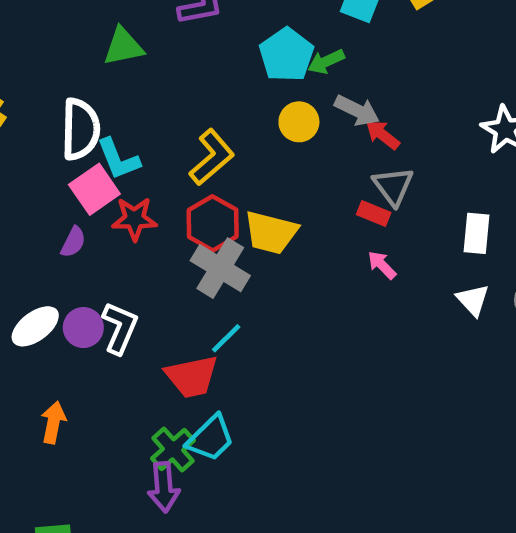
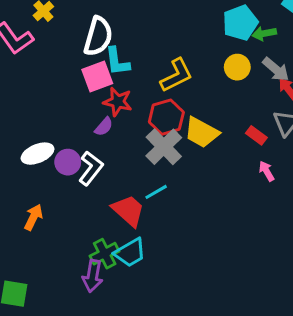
red rectangle: (374, 214) -> (256, 135), moved
purple semicircle: (73, 242) -> (104, 127), moved
red trapezoid: (192, 376) -> (128, 211), turned -141

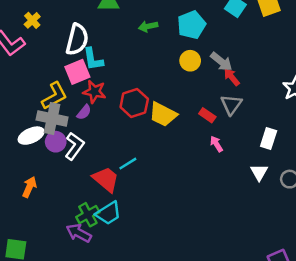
green arrow: (264, 33) -> (148, 26), moved
yellow L-shape: (176, 75) -> (54, 96), moved
gray cross: (164, 147) -> (52, 119), moved, turned -32
purple arrow: (93, 276) -> (79, 233), turned 110

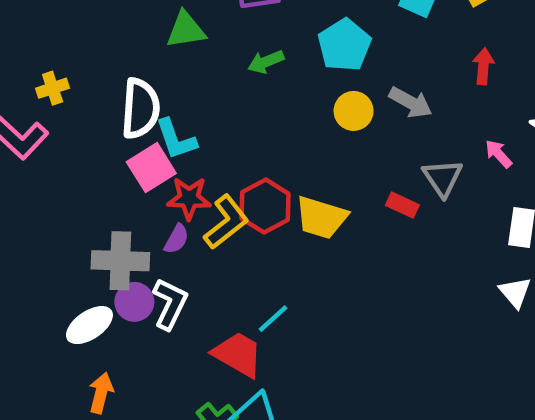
yellow cross: (32, 20) -> (53, 88), turned 35
red arrow: (232, 77) -> (483, 66), moved, turned 54
yellow L-shape: (54, 96) -> (226, 222), moved
white ellipse: (31, 136) -> (89, 325), moved
pink arrow: (216, 144) -> (499, 154), moved

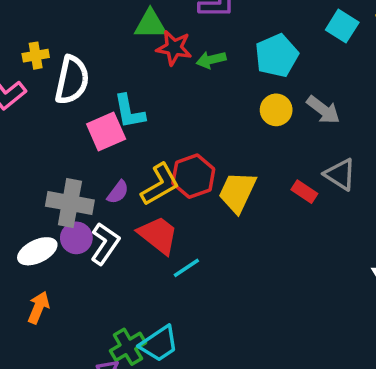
white semicircle: (140, 108) -> (72, 80), moved
gray triangle: (443, 178) -> (340, 174), turned -32
red star: (189, 198) -> (174, 48), moved
yellow trapezoid: (321, 218) -> (237, 192), turned 90
red trapezoid: (238, 354) -> (158, 235), moved

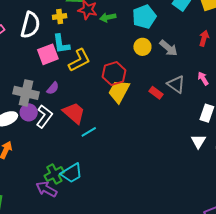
yellow cross: (36, 56) -> (60, 16), moved
red hexagon: (193, 176) -> (114, 74), moved
yellow L-shape: (160, 184) -> (79, 60), moved

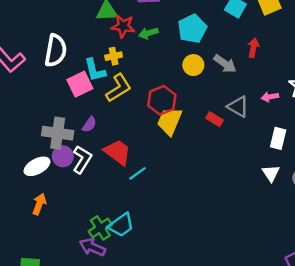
yellow cross: (60, 16) -> (114, 56), moved
red arrow: (204, 38) -> (253, 48), moved
pink arrow: (203, 78) -> (270, 97), turned -64

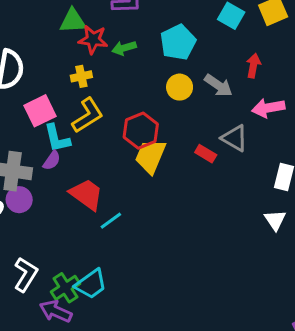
cyan L-shape: (95, 70) -> (57, 138), moved
pink arrow: (270, 97) -> (268, 108), moved, size x1.5
white L-shape: (82, 159) -> (26, 274), moved

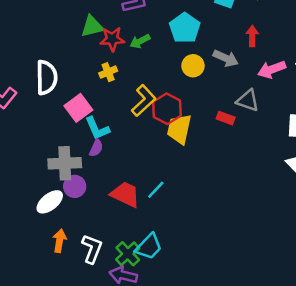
yellow L-shape: (88, 115) -> (144, 101), moved
red trapezoid: (86, 194) -> (125, 194), moved

